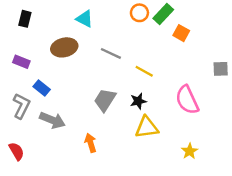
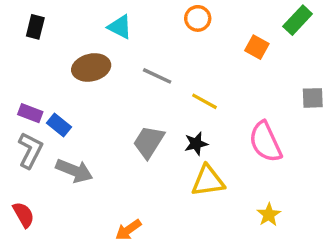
green rectangle: (163, 14) -> (298, 20), moved
purple rectangle: (21, 62) -> (30, 113), moved
orange arrow: (91, 143) -> (128, 230), moved, turned -108

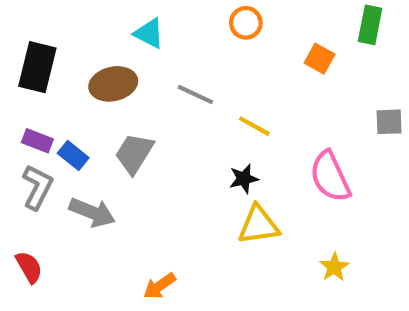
green rectangle: (298, 20) -> (370, 25), turned -32
black rectangle: (35, 27) -> (37, 67), moved, size x1.6
gray trapezoid: (149, 142) -> (134, 153), moved

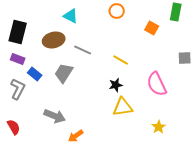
gray line: (195, 94) -> (83, 50), moved
purple rectangle: (37, 141) -> (18, 59), moved
gray arrow: (92, 212) -> (55, 116), moved

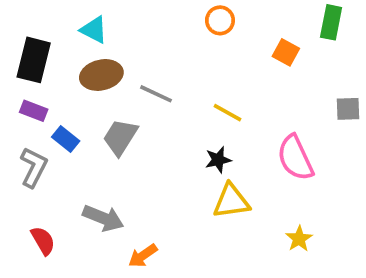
cyan triangle: (71, 16) -> (94, 30), moved
red semicircle: (14, 127) -> (43, 241), moved

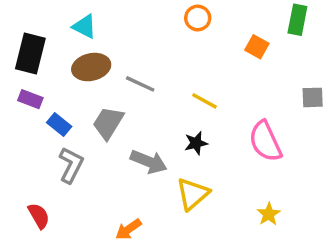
gray L-shape: (34, 167) -> (71, 165), moved
yellow triangle: (231, 201) -> (193, 194), moved, turned -33
gray arrow: (103, 218) -> (149, 162), moved

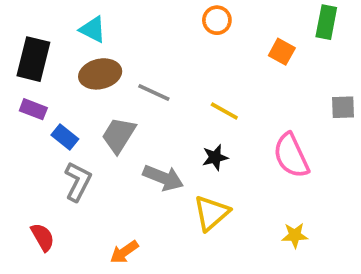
yellow star: (269, 214) -> (295, 235), turned 30
orange arrow: (128, 229) -> (124, 252), moved

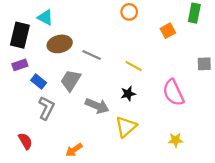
cyan triangle: (93, 29) -> (45, 17), moved
orange square: (282, 52) -> (168, 31), turned 32
purple rectangle: (33, 109) -> (20, 65), turned -40

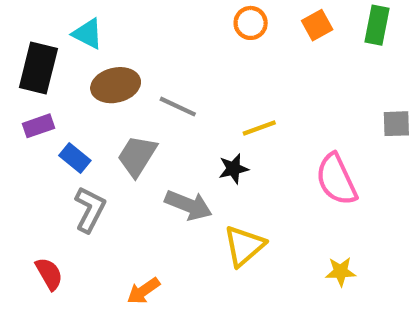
orange square: (168, 31) -> (317, 25), moved
yellow line: (134, 66) -> (259, 128), turned -49
black star: (128, 94) -> (233, 169), moved

